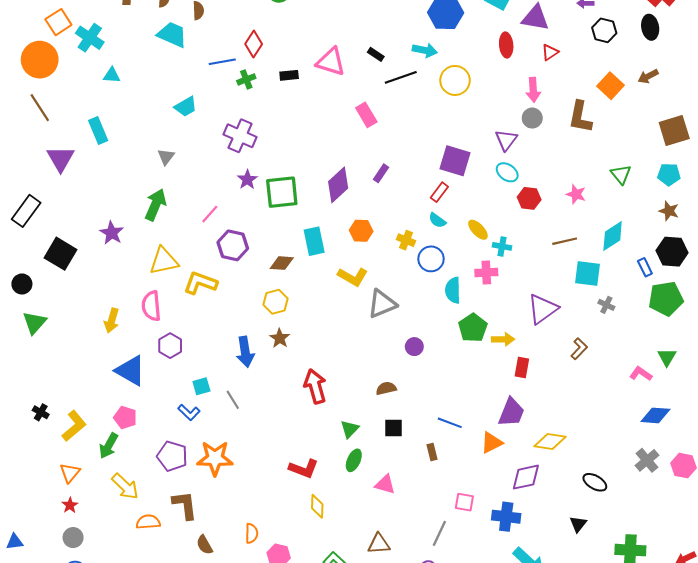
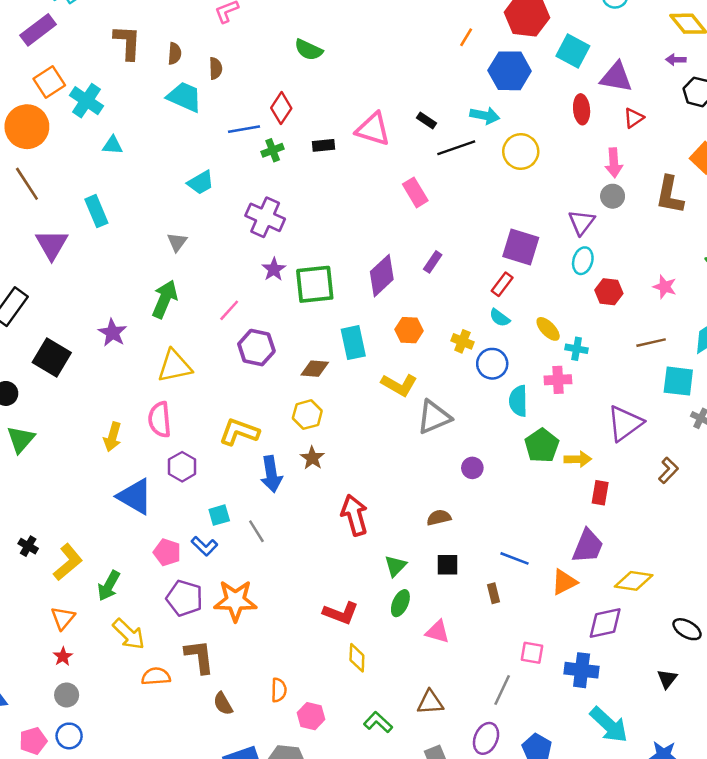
cyan ellipse: (507, 172) -> (583, 261), turned 70
yellow L-shape: (200, 283) -> (239, 432), moved
pink pentagon: (125, 418) -> (167, 552), moved

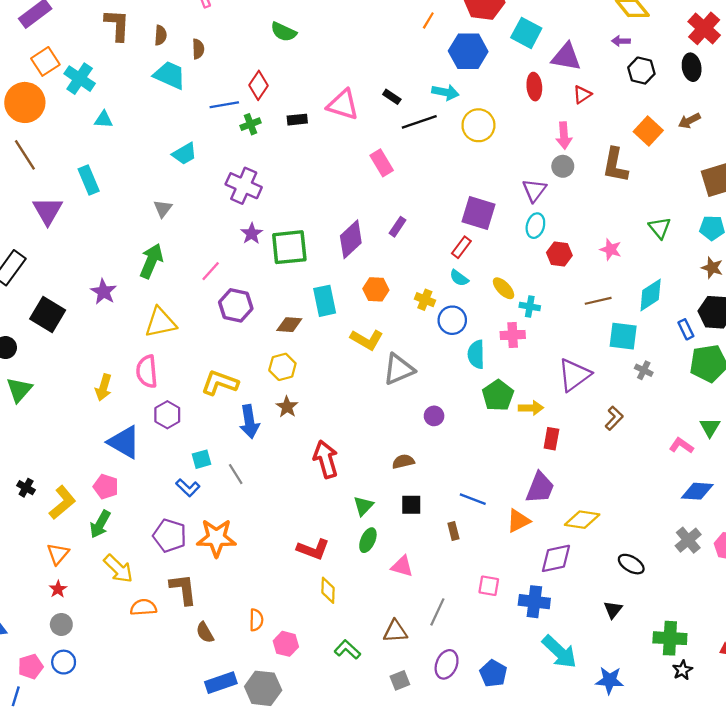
pink pentagon: (167, 552) -> (106, 487), moved
gray line: (502, 690) -> (437, 612), moved

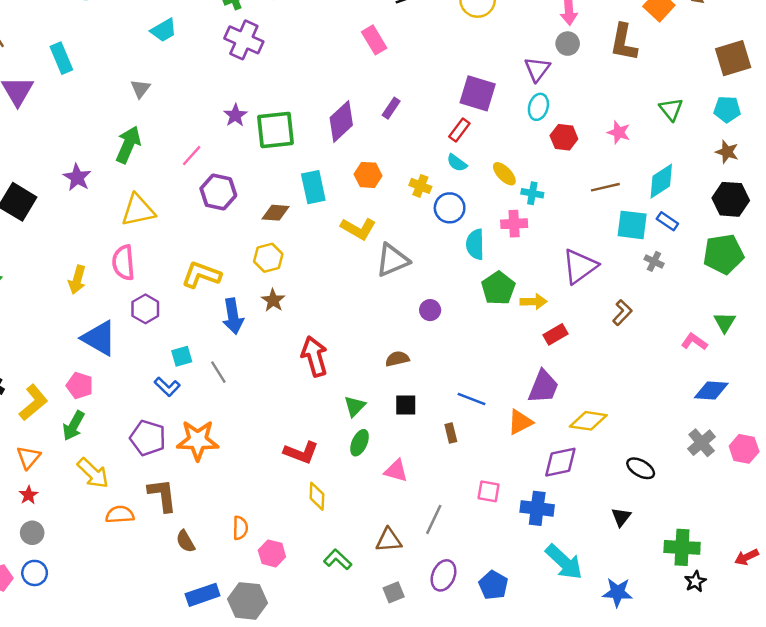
purple cross: (244, 186) -> (244, 40), moved
blue rectangle: (686, 329) -> (667, 221), moved, turned -30
red rectangle: (551, 439) -> (555, 334), turned 50

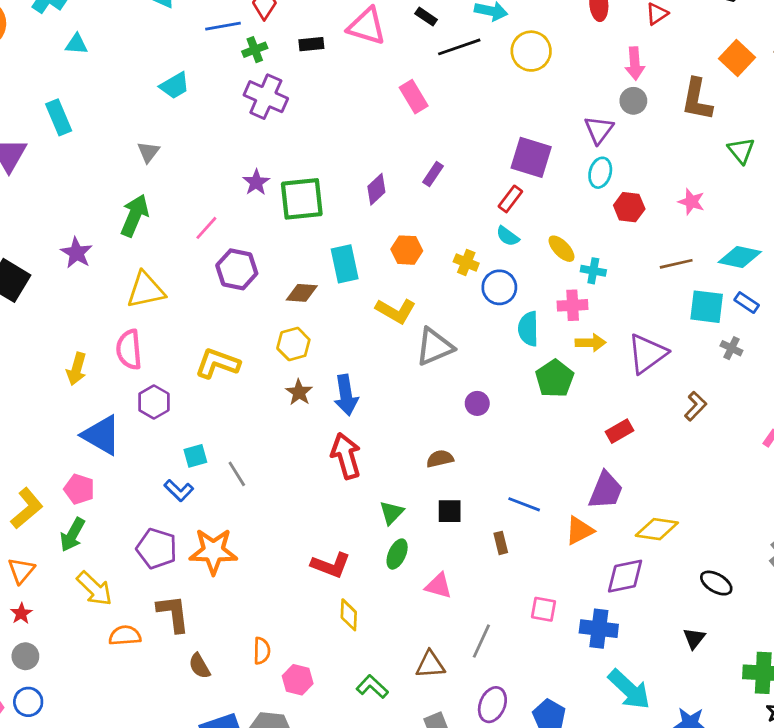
green triangle: (671, 109) -> (741, 151), moved
purple diamond: (341, 121) -> (376, 189), size x0.7
cyan diamond: (661, 181) -> (740, 257), turned 45
yellow arrow: (534, 302) -> (591, 343), moved
blue arrow: (233, 316) -> (346, 395), moved

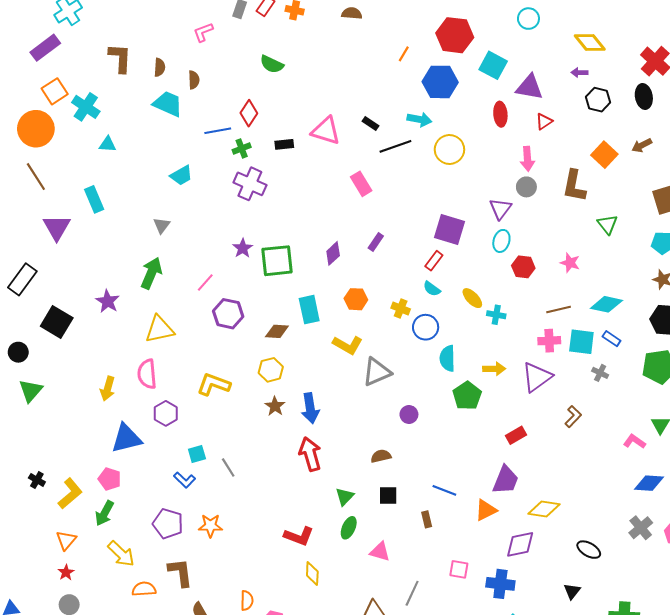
pink cross: (573, 305) -> (549, 341), moved
blue triangle: (101, 435) -> (126, 438), turned -44
orange star: (213, 551) -> (210, 526), size x0.7

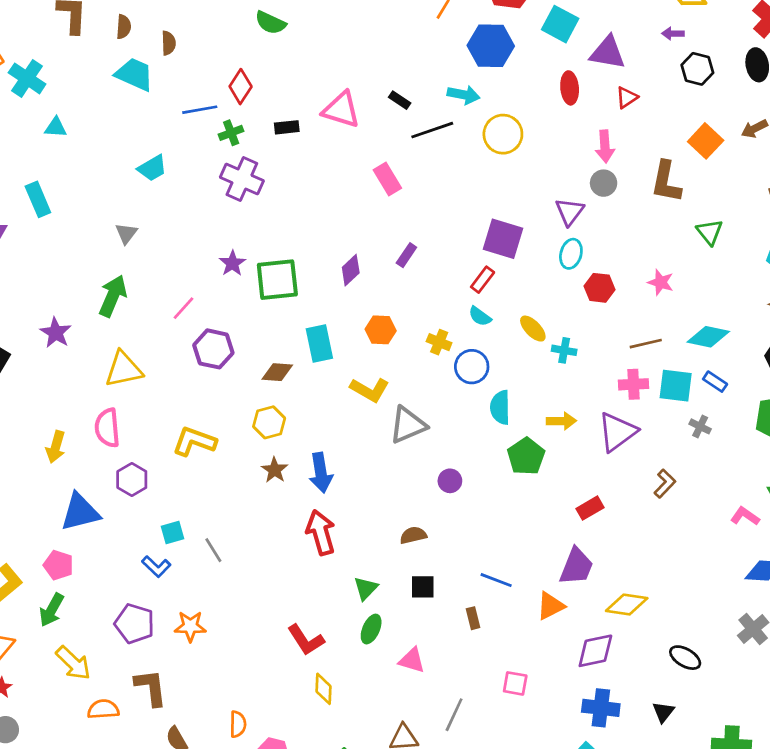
red L-shape: (299, 536) -> (306, 640), turned 36
blue cross: (500, 584) -> (601, 708), moved

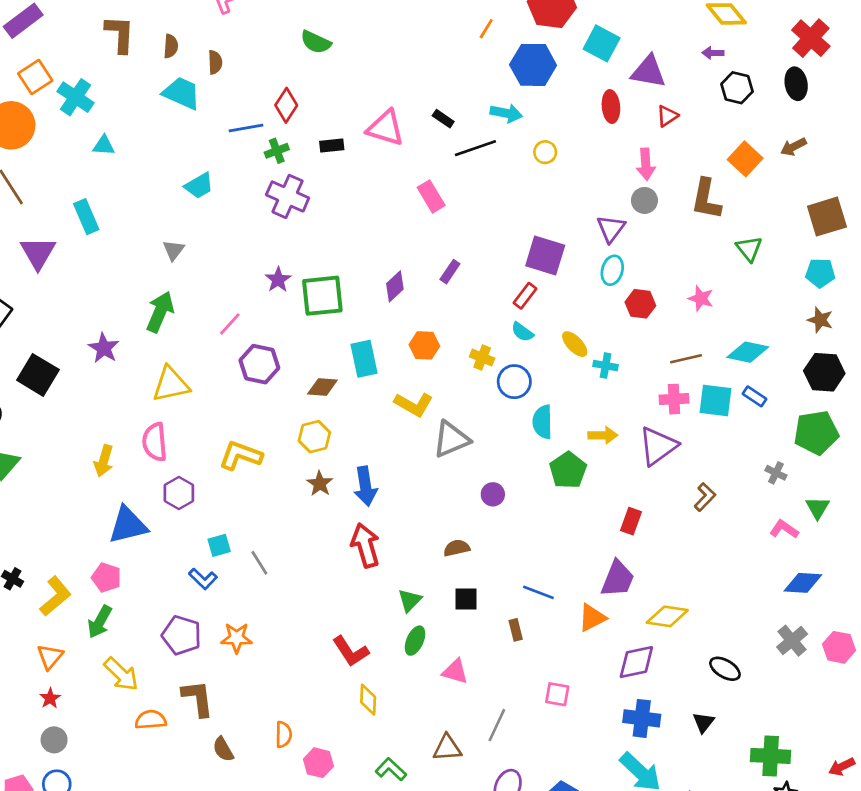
yellow circle: (503, 134) -> (545, 152), size x0.6
gray cross: (700, 426) -> (776, 473), moved
red rectangle: (590, 508) -> (631, 521), turned -40

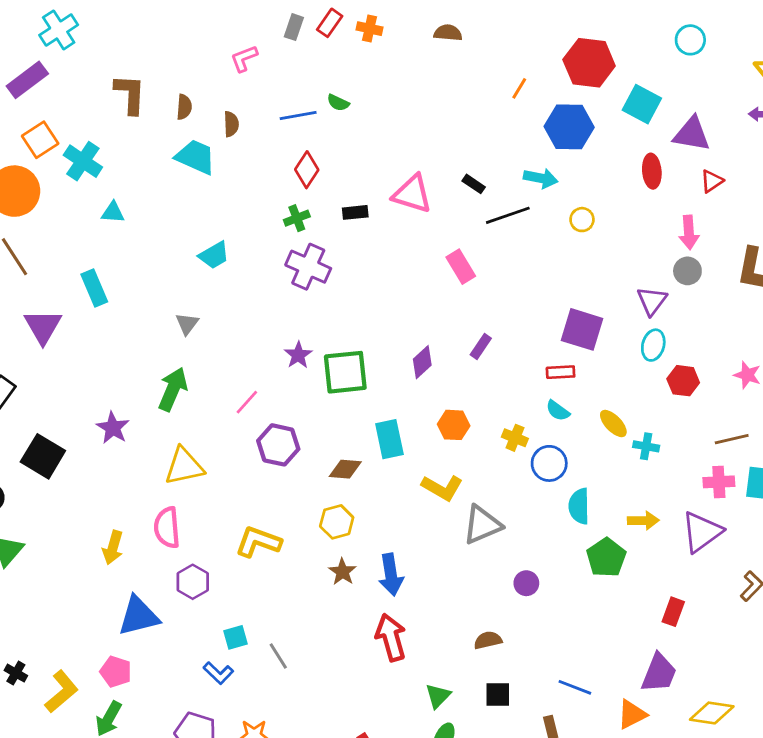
green semicircle: (316, 42) -> (338, 103), size x0.7
blue line: (246, 128) -> (298, 116), moved
red rectangle: (525, 296) -> (561, 372), turned 50

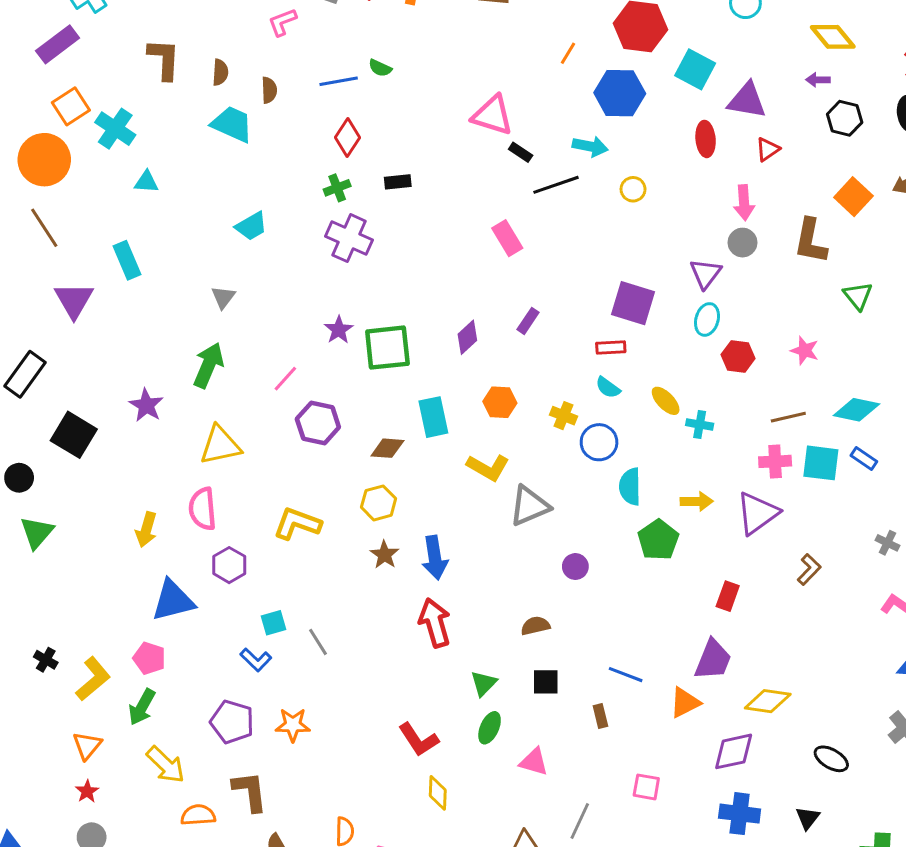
pink triangle: (412, 194) -> (492, 115), moved

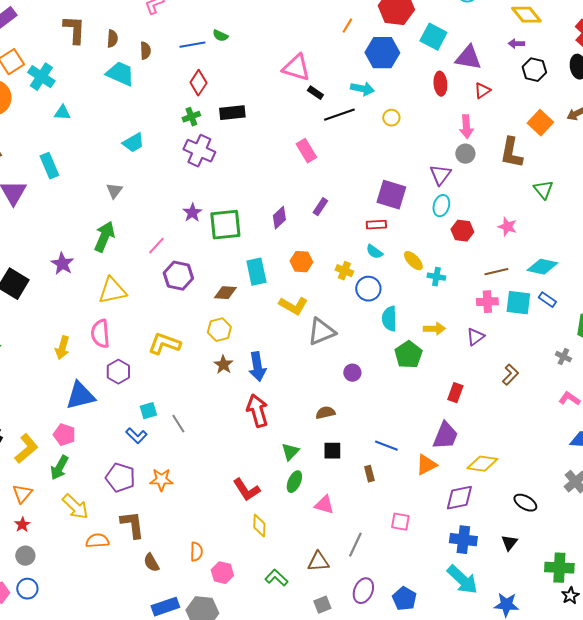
black rectangle: (398, 182) -> (232, 113), size x1.4
purple triangle: (757, 513) -> (475, 337), size x0.6

